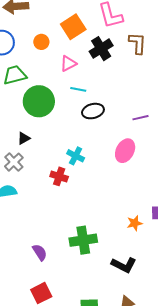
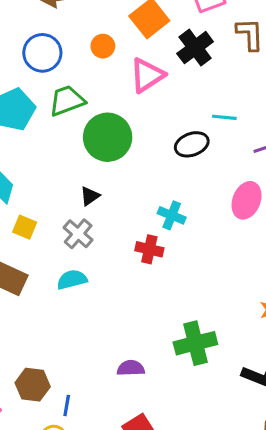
pink triangle: (68, 63) -> (147, 75), size x1.4
cyan line: (78, 89) -> (224, 117), moved
purple semicircle: (40, 252) -> (131, 368), turned -54

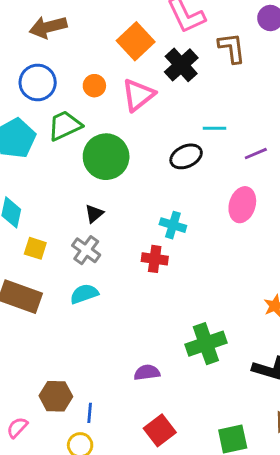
orange circle: (103, 46) -> (94, 86), moved

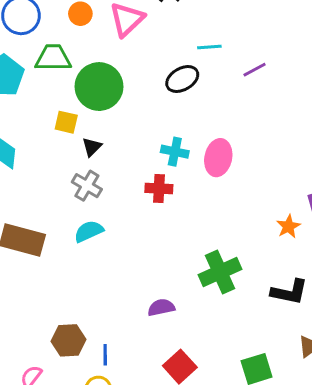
green trapezoid: (65, 126) -> (53, 58), turned 30
pink ellipse: (242, 205) -> (218, 158), moved
yellow square: (35, 248) -> (66, 122), moved

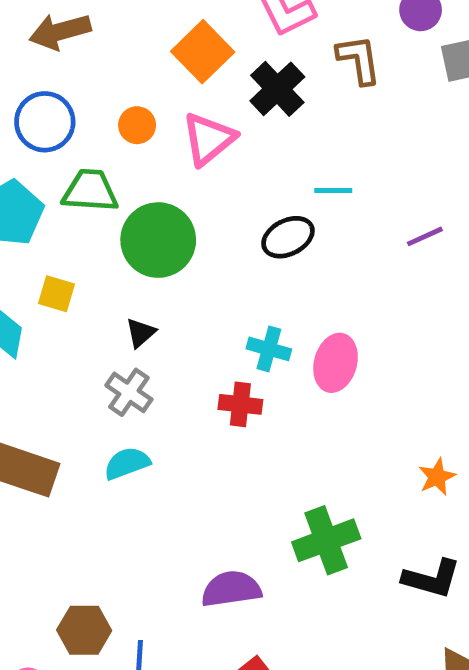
purple line: (255, 70) -> (425, 236), moved
yellow square: (66, 122) -> (56, 294), moved
purple semicircle: (161, 307) -> (231, 589), size x1.4

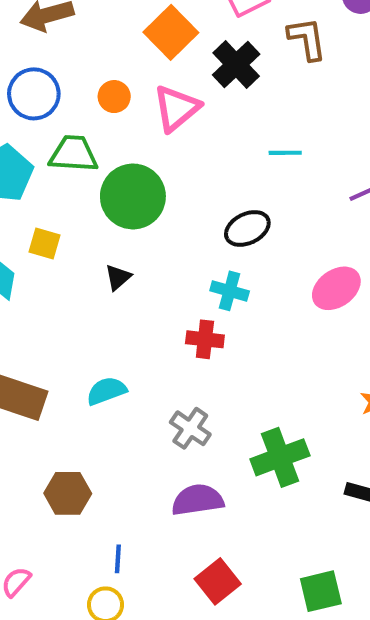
black ellipse: (288, 237) -> (247, 228), moved
pink ellipse: (336, 363) -> (336, 288), moved, turned 39
gray cross: (129, 392) -> (190, 428), moved
brown hexagon: (84, 630) -> (68, 493), moved

